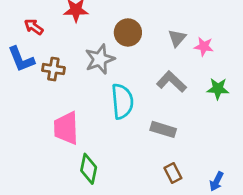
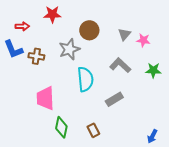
red arrow: (34, 27) -> (22, 26), turned 144
gray rectangle: (163, 129) -> (114, 99), turned -48
brown rectangle: (173, 173) -> (93, 130), moved

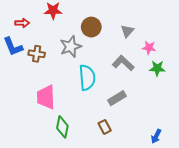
pink star: (143, 40) -> (149, 48), moved
brown rectangle: (93, 130) -> (105, 127), moved

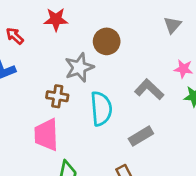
red arrow: (22, 23) -> (15, 36), turned -136
gray triangle: (127, 31) -> (172, 25), moved
brown cross: (37, 54) -> (57, 96), moved

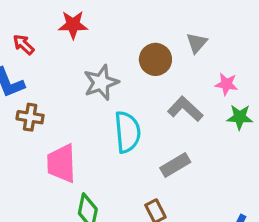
gray triangle: (172, 25) -> (197, 43), moved
brown circle: (107, 41) -> (155, 59), moved
brown cross: (57, 96) -> (30, 117), moved

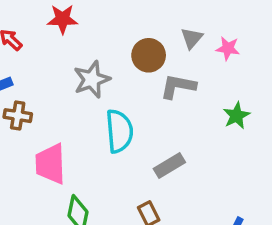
pink star: (226, 84) -> (228, 48), moved
gray L-shape: (185, 109) -> (178, 86), moved, turned -32
green star: (240, 117) -> (236, 116), turned -30

